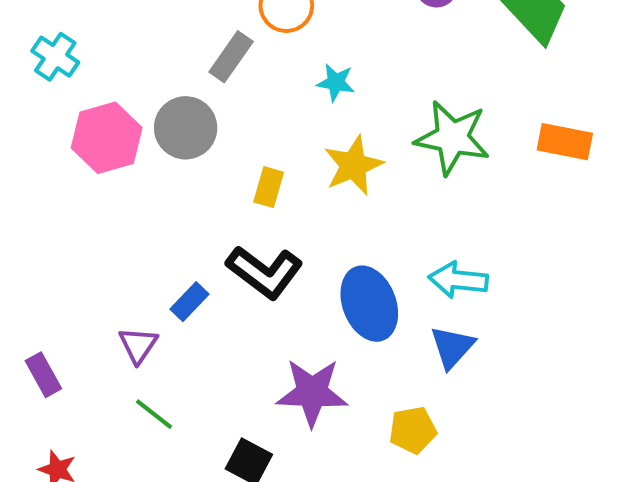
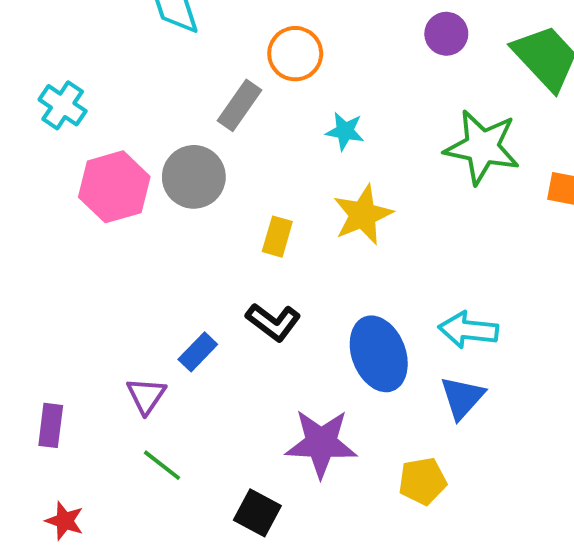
green star: (452, 138) -> (482, 147), moved
black L-shape: (265, 272) -> (273, 322), size x0.7
purple rectangle: (43, 375) -> (51, 425), turned 36

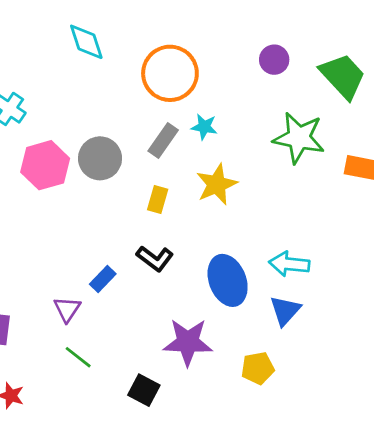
orange circle: (295, 54) -> (170, 73), size x1.5
gray rectangle: (240, 105) -> (163, 141), moved

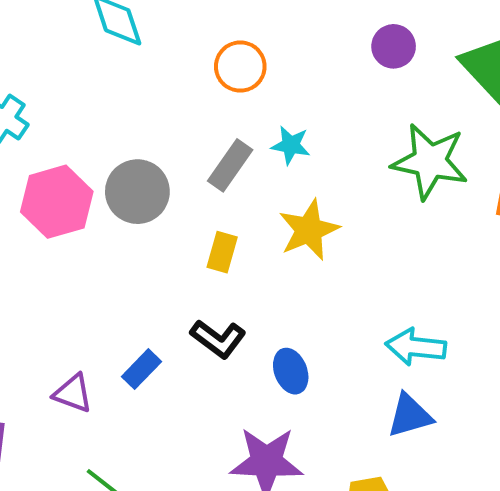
orange circle: (170, 73) -> (240, 67), size x0.6
blue ellipse: (228, 280) -> (291, 371), moved, size x0.6
purple triangle: (67, 309) -> (73, 393), moved, turned -44
blue triangle: (285, 311) -> (410, 415), turned 32

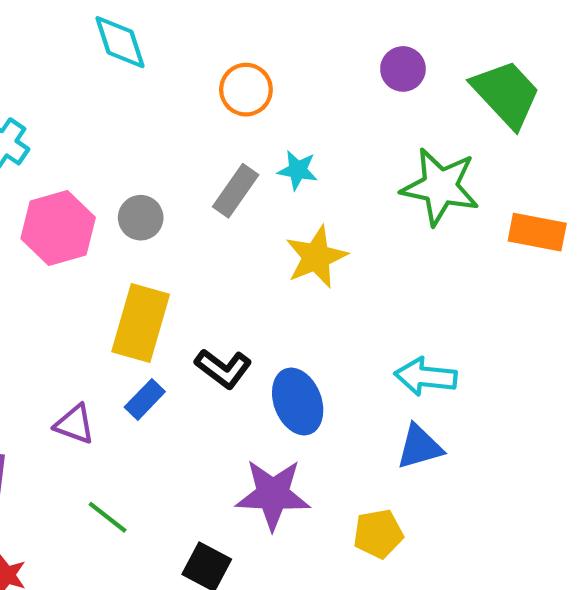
gray circle: (137, 192) -> (141, 218), size x0.7
yellow rectangle: (222, 252) -> (141, 323), moved, size x1.8
blue ellipse: (291, 371) -> (298, 401), size x1.4

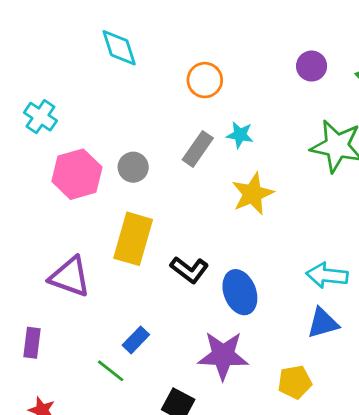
blue rectangle: (145, 399) -> (136, 340), moved
purple triangle: (75, 424) -> (70, 277), moved, size x1.5

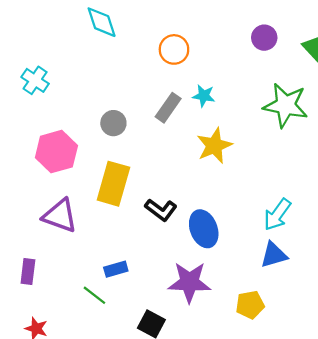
pink hexagon: (77, 174) -> (56, 152), moved
cyan arrow: (327, 275) -> (277, 215), turned -60
blue rectangle: (136, 340) -> (116, 269), turned 30

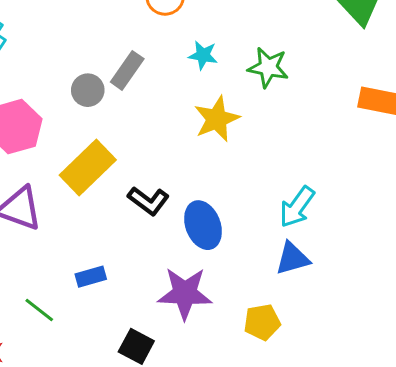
green star: (286, 105) -> (268, 67), moved, size x0.7
gray rectangle: (168, 108) -> (127, 70), moved
yellow rectangle: (113, 184) -> (88, 167), turned 30
green line: (94, 295) -> (39, 310), moved

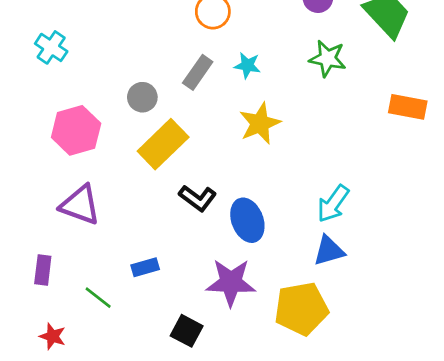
green star: (268, 67) -> (328, 59), moved
gray rectangle: (127, 70) -> (198, 72), moved
yellow rectangle: (88, 167) -> (163, 144), moved
yellow pentagon: (262, 322) -> (301, 309), size x1.6

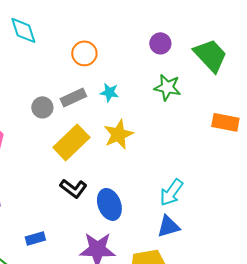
gray rectangle: (198, 72) -> (73, 97), turned 30
gray circle: (142, 97) -> (42, 107), moved
yellow rectangle: (163, 144) -> (71, 142), moved

